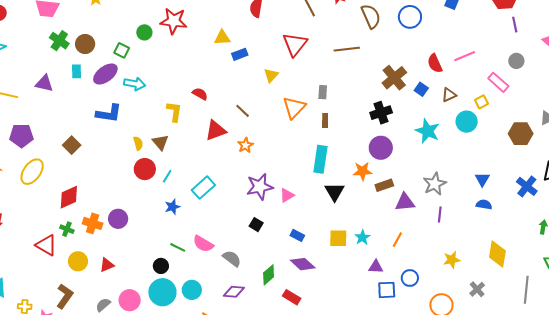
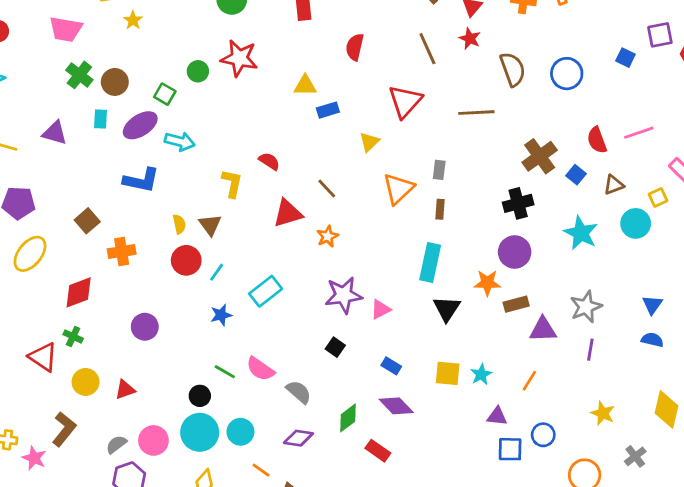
orange cross: (93, 223) -> (122, 252), moved, turned -30
yellow star: (452, 260) -> (603, 413), turned 30

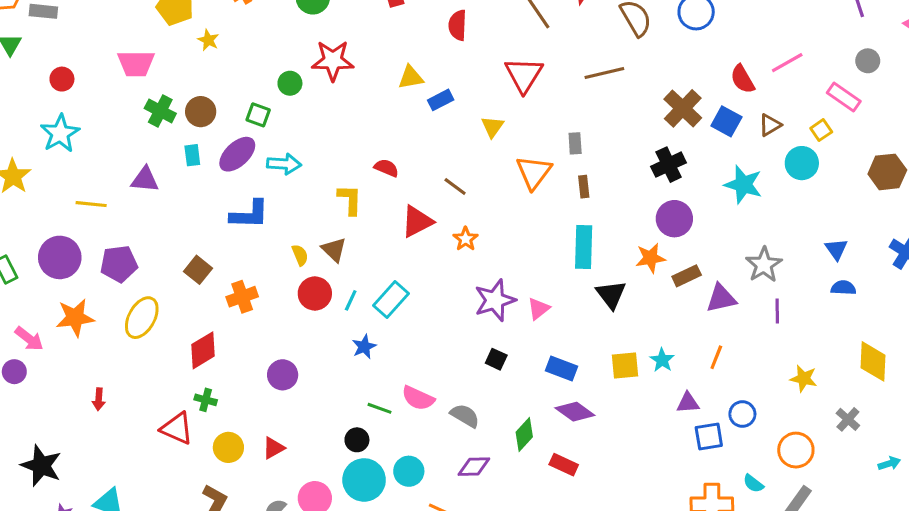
blue square: (576, 175) -> (726, 121), size x1.4
cyan rectangle: (266, 291) -> (391, 300), moved
blue rectangle: (391, 366) -> (562, 369), size x1.4

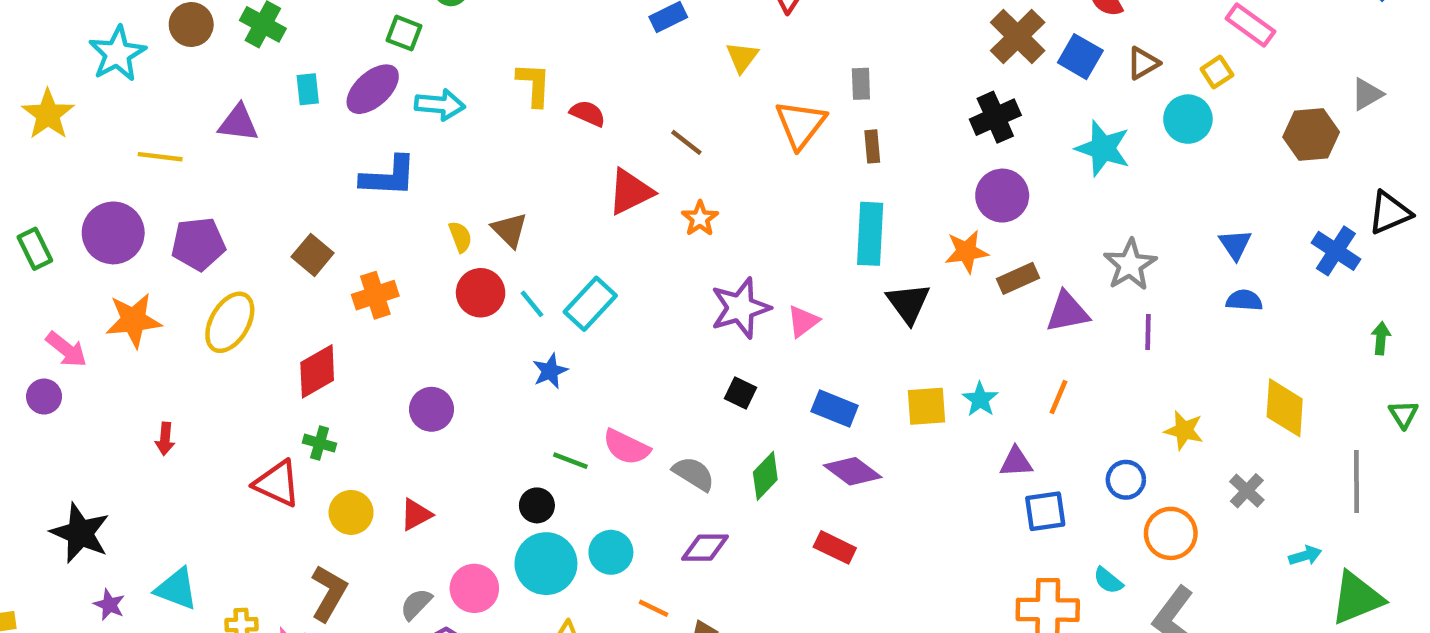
brown circle: (201, 112) -> (191, 25), moved
yellow L-shape: (350, 200) -> (534, 84), moved
cyan line: (351, 300) -> (532, 304), turned -65
blue circle: (742, 414) -> (1126, 480), moved
green diamond: (524, 434) -> (765, 476), moved

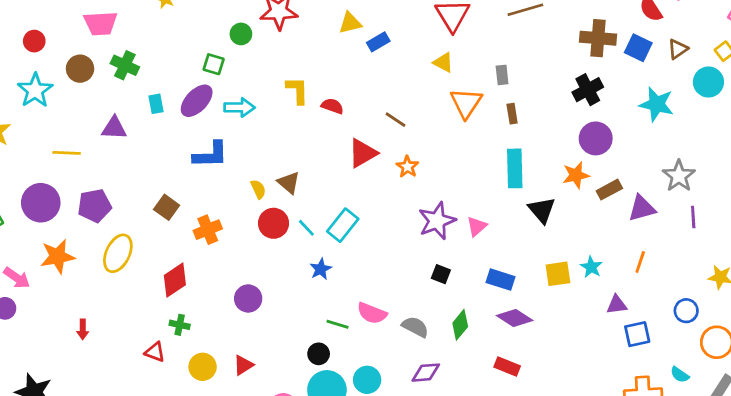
brown cross: (1018, 37) -> (598, 38), turned -36
yellow triangle: (742, 57) -> (443, 62), moved, turned -35
red triangle: (277, 483) -> (155, 352), size x0.7

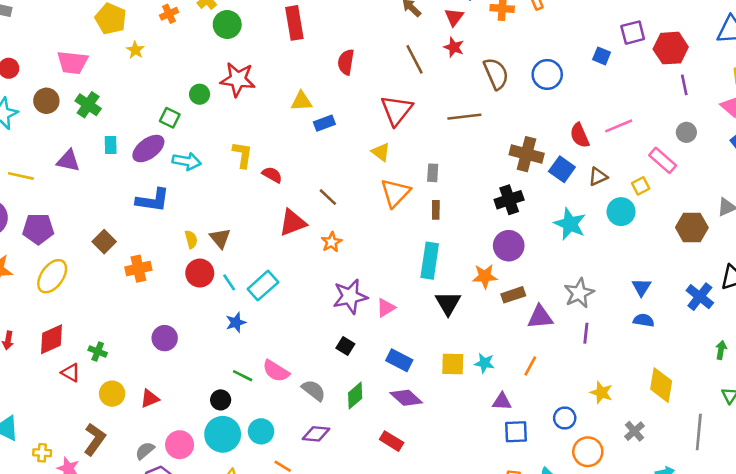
cyan star: (591, 267) -> (484, 363), turned -30
red diamond: (175, 280) -> (51, 339), moved

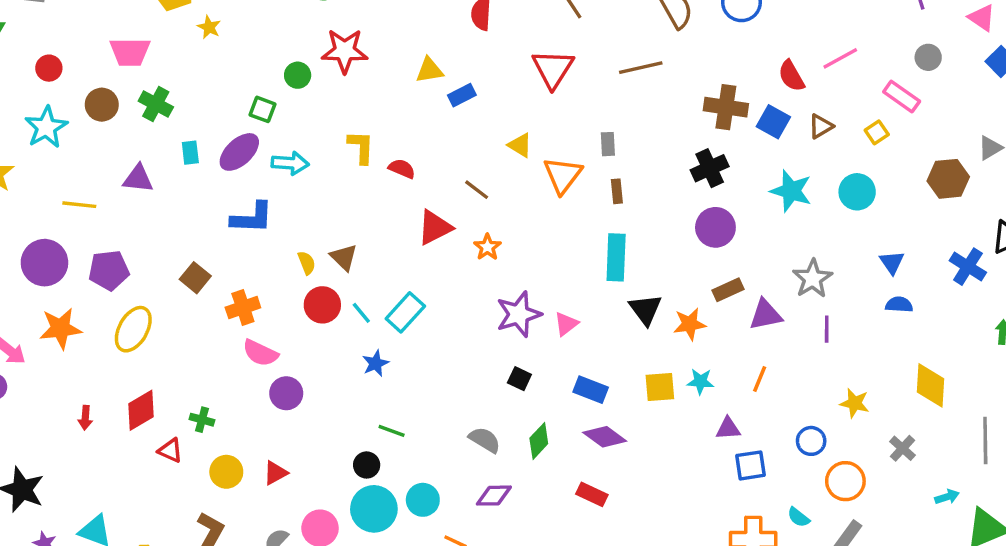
yellow triangle: (381, 152) -> (520, 145), moved
cyan circle: (621, 212) -> (857, 192), moved
orange star: (485, 276) -> (690, 324), moved
pink semicircle: (276, 371) -> (260, 353), moved

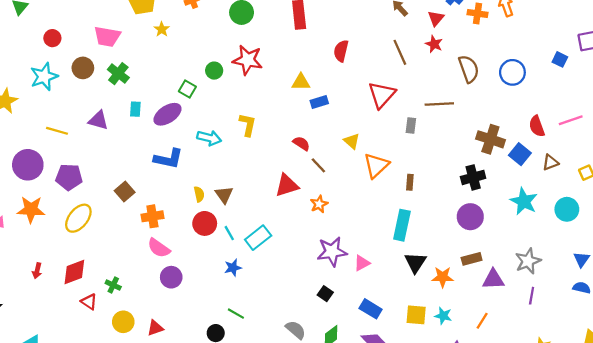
gray rectangle: (608, 144) -> (411, 126), moved
cyan arrow: (290, 163) -> (209, 138), moved
red semicircle: (402, 169) -> (301, 143), moved

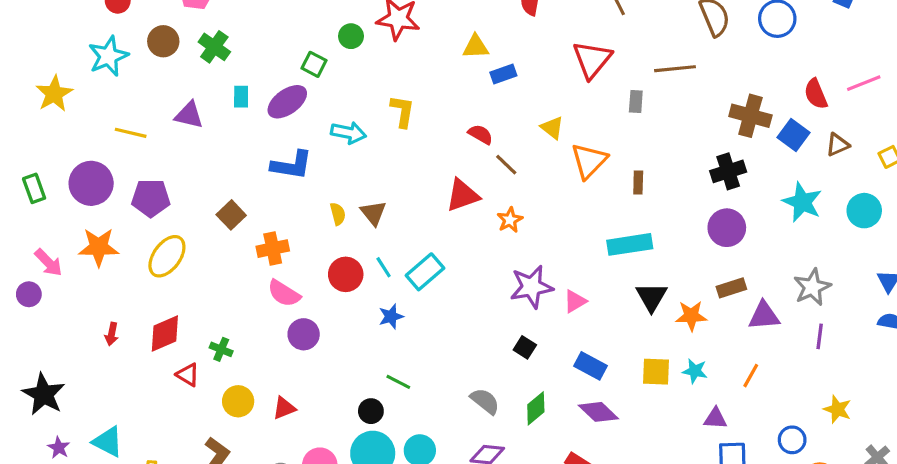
red circle: (205, 223) -> (346, 274), moved
cyan rectangle: (402, 225) -> (630, 244), turned 72

